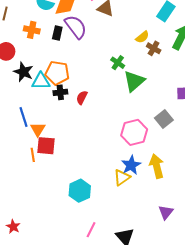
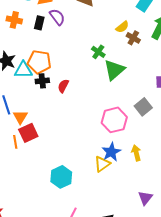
purple semicircle: (76, 27) -> (57, 17), size x0.7
red square: (46, 146) -> (28, 133), turned -30
yellow arrow: (157, 166) -> (136, 153), size x0.7

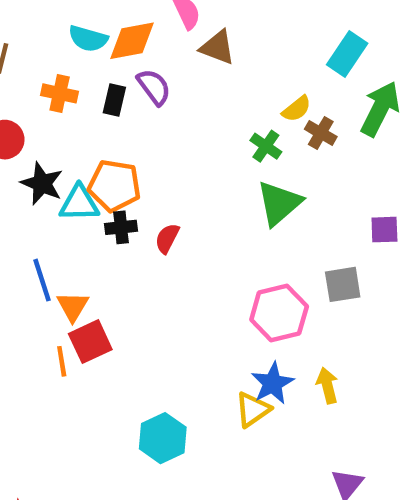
green cross: (98, 52) -> (266, 146), moved
gray square: (143, 107) -> (343, 284), turned 30

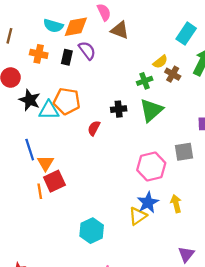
green cross: (266, 146) -> (145, 81), turned 35
black cross: (121, 227) -> (119, 109), moved

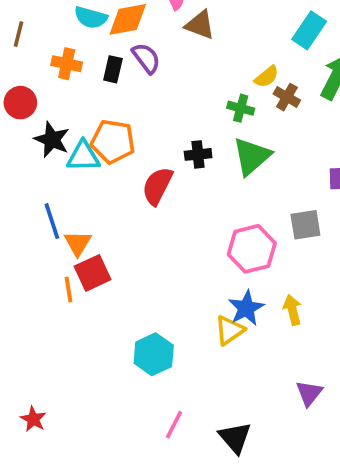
green cross: (145, 81) -> (241, 108), turned 35
red semicircle: (94, 128) -> (157, 186), size x1.5

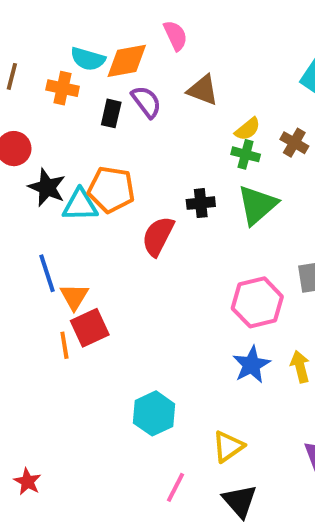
brown triangle: (200, 25) -> (203, 90), moved
orange cross: (67, 64) -> (63, 88), moved
yellow semicircle: (267, 77) -> (248, 129), moved
yellow triangle: (230, 330) -> (228, 447), moved

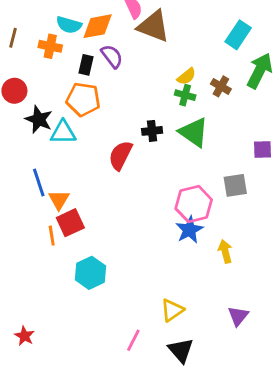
brown triangle: (203, 90) -> (154, 26), moved, size x1.4
orange pentagon: (111, 189) -> (83, 99), moved
green triangle: (257, 205) -> (194, 132), turned -44
blue star: (251, 365) -> (189, 230), moved
cyan hexagon: (154, 413) -> (90, 273), moved

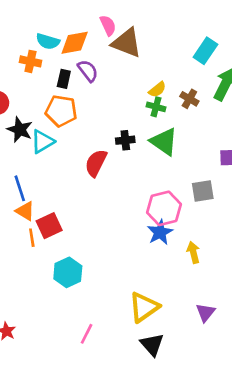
cyan triangle: (63, 132) -> (42, 142), turned -30
orange triangle: (59, 200) -> (25, 211), moved, turned -30
yellow triangle: (172, 310) -> (144, 307), size x1.4
pink line: (133, 340) -> (87, 334), moved

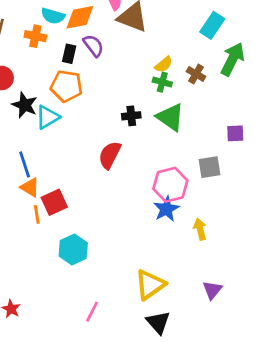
red semicircle: (96, 163) -> (110, 155), moved

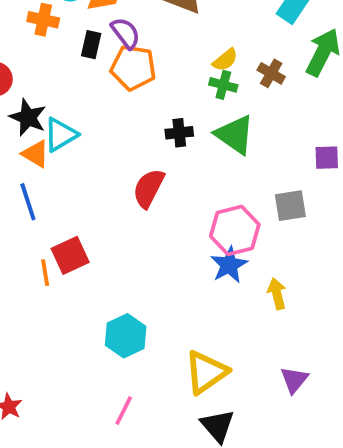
orange pentagon: (66, 86) -> (133, 68), moved
orange triangle: (30, 187) -> (36, 154), moved
cyan hexagon: (73, 249) -> (126, 336), moved

